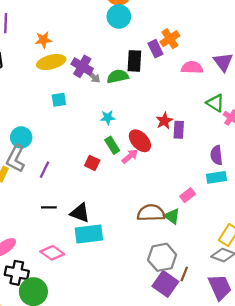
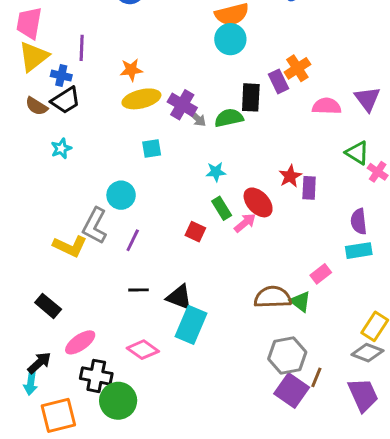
cyan circle: (21, 137) -> (121, 195), moved
cyan rectangle: (89, 234) -> (191, 325), turned -60

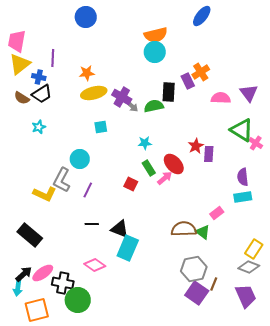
green triangle: (357, 153) -> (242, 130), size x1.4
black rectangle: (48, 306) -> (30, 235), size x1.4
pink ellipse: (80, 342) -> (43, 273), moved

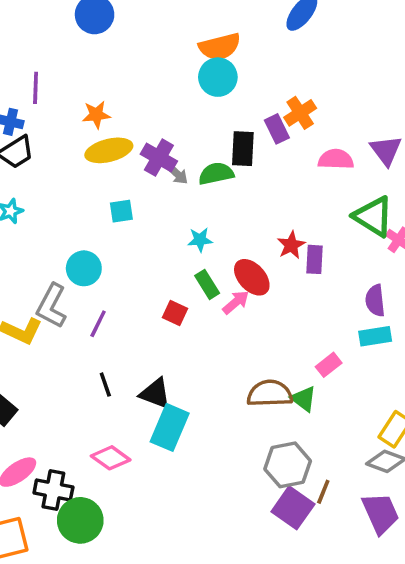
black line: (92, 224) -> (105, 385), turned 72

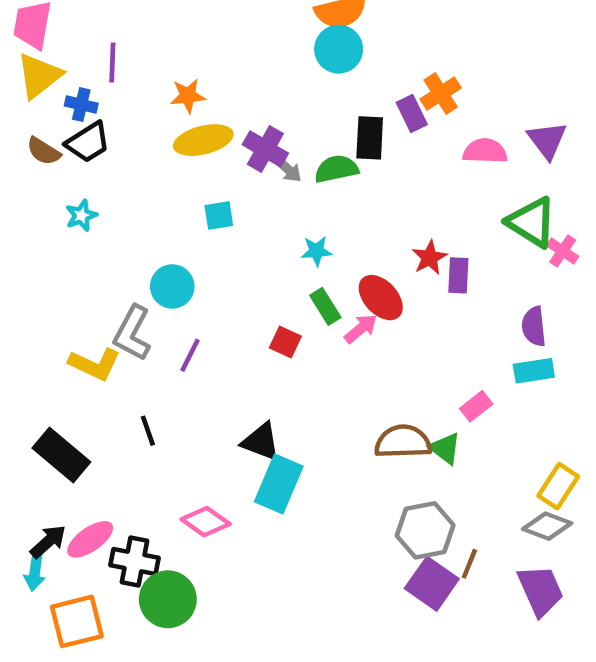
black line: (105, 385) -> (148, 431), moved

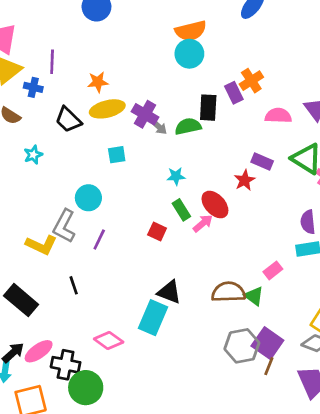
black trapezoid: (88, 142) -> (68, 120), moved, turned 76
purple rectangle: (458, 275) -> (262, 161), moved, turned -70
black triangle: (261, 442) -> (169, 292), moved
purple square: (432, 584) -> (267, 343), moved

